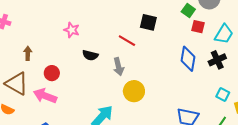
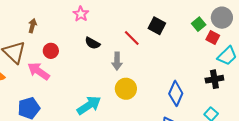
red square: (198, 27) -> (213, 37), moved
blue diamond: (188, 59) -> (176, 93), moved

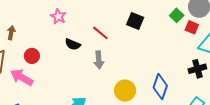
red line: (132, 38) -> (100, 33), moved
yellow circle: (126, 89) -> (125, 91), moved

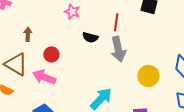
red line: (100, 33) -> (116, 22), turned 66
gray arrow: (99, 60) -> (118, 49), size x1.4

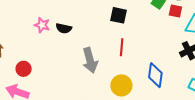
red line: (116, 22) -> (122, 47), moved
black semicircle: (90, 37) -> (64, 28), moved

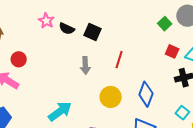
red square: (175, 11) -> (172, 51), moved
black square: (119, 15) -> (92, 32), moved
gray arrow: (90, 60) -> (85, 65), size x0.7

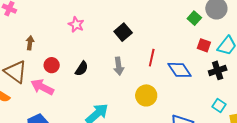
black semicircle: (67, 29) -> (82, 69), moved, turned -77
black square: (92, 32) -> (123, 32), turned 30
blue diamond: (146, 94) -> (180, 70), moved, turned -50

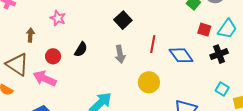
pink star: (76, 25) -> (58, 18), moved
black semicircle: (82, 69) -> (81, 49), moved

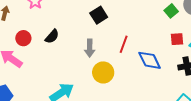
red square: (204, 30) -> (177, 39), turned -32
yellow circle: (149, 82) -> (103, 72), moved

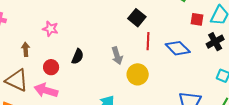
black square: (99, 15) -> (137, 18), moved
red square: (177, 39) -> (197, 19), turned 32

